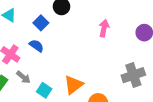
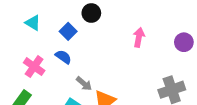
gray arrow: (23, 77) -> (84, 84), moved

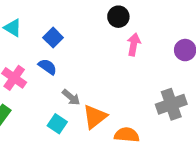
black circle: (91, 13) -> (118, 17), moved

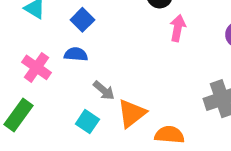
blue semicircle: (47, 67) -> (76, 54), turned -30

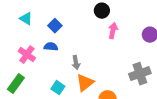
gray arrow: (104, 90) -> (76, 63), moved, turned 40

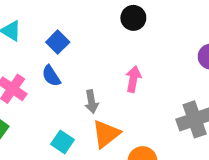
pink arrow: (113, 31) -> (133, 79), moved
blue semicircle: (51, 47) -> (51, 76), turned -128

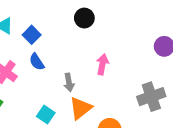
black circle: (133, 18) -> (84, 18), moved
blue square: (58, 42) -> (32, 35), moved

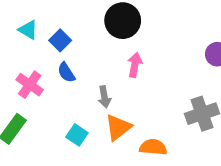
black circle: (84, 18) -> (123, 21), size x1.5
pink arrow: (102, 64) -> (135, 65), moved

